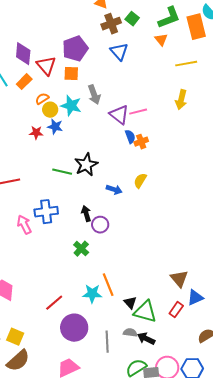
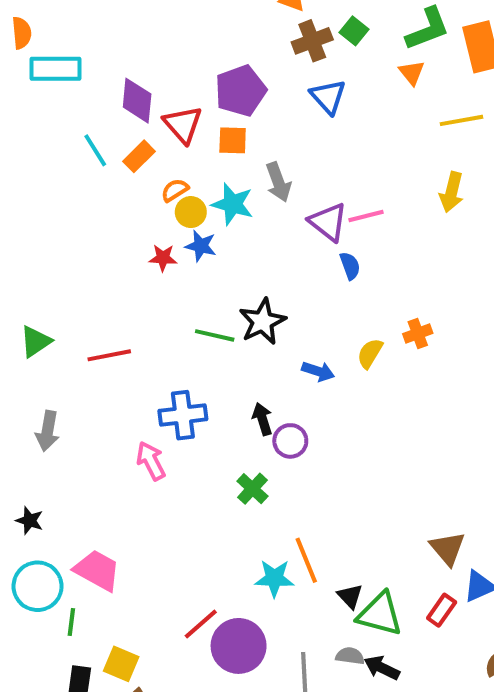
orange cross: (141, 142) -> (418, 333), moved
pink arrow: (24, 225) -> (151, 461), moved
red line: (54, 303) -> (201, 624), moved

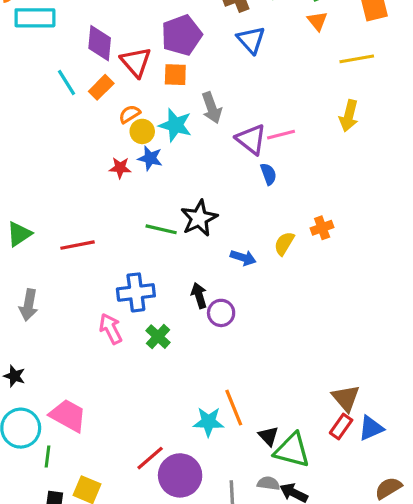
green cross: (252, 489) -> (158, 337), moved
red rectangle: (442, 610) -> (341, 427), moved

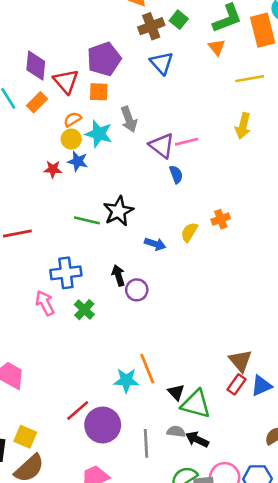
orange semicircle: (130, 114) -> (72, 119), moved

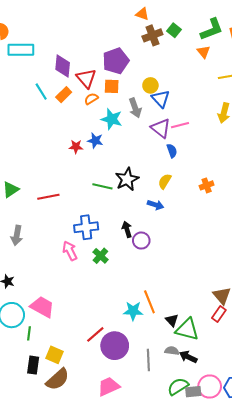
blue triangle: (162, 63) -> (161, 99), moved
orange semicircle: (72, 119) -> (91, 99), moved
yellow circle: (71, 139) -> (150, 85), moved
yellow semicircle: (189, 232) -> (165, 181), moved

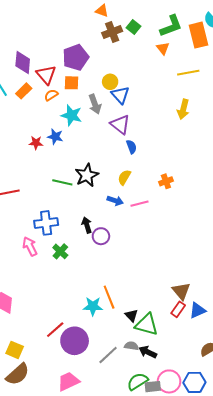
pink line: (180, 125) -> (140, 204), moved
gray line: (148, 360) -> (108, 355), turned 50

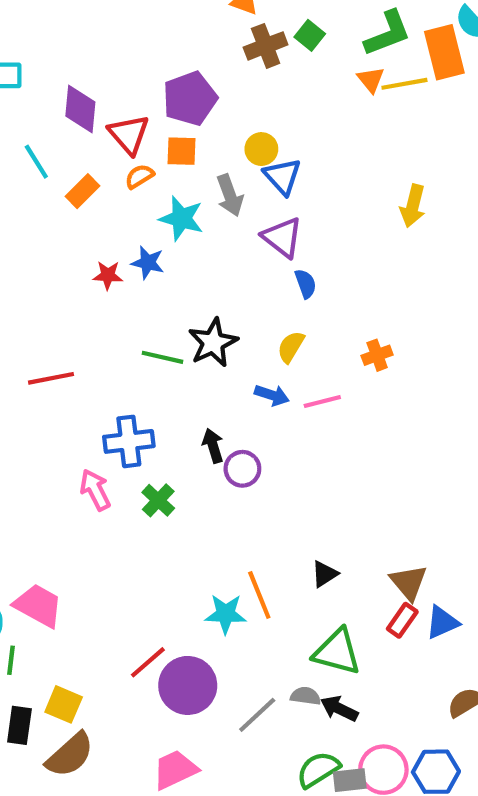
yellow line: (188, 73) -> (404, 84), moved
orange rectangle: (24, 91) -> (83, 191), moved
black triangle: (131, 315) -> (324, 574), moved, turned 40

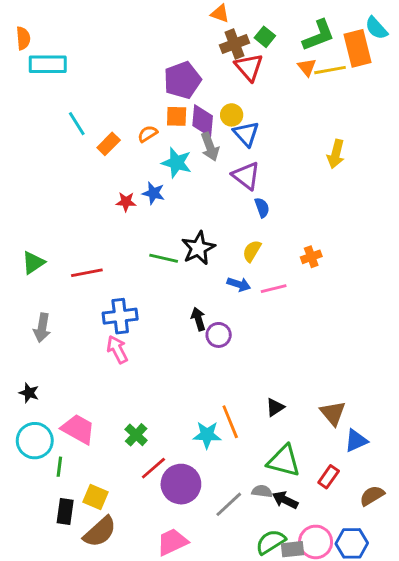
purple diamond: (80, 109) -> (203, 121), moved
red triangle: (129, 134) -> (249, 67), moved
blue cross: (129, 441) -> (120, 316), moved
green cross: (158, 500) -> (136, 435), moved
red rectangle: (402, 620) -> (329, 477), moved

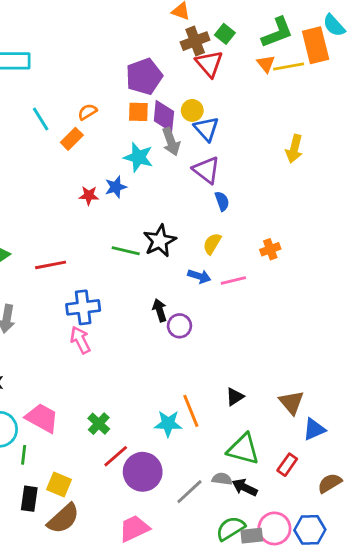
orange semicircle: (148, 134) -> (87, 112), moved
blue star: (153, 193) -> (116, 187), turned -30

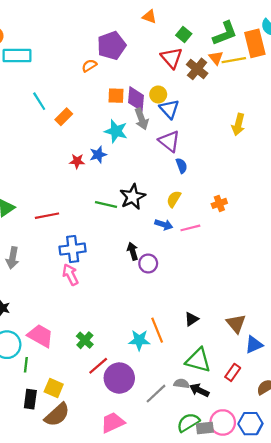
brown cross: (195, 41) -> (197, 69), moved, turned -30
purple pentagon: (144, 76) -> (111, 46), moved
orange semicircle: (87, 112) -> (89, 66), moved

